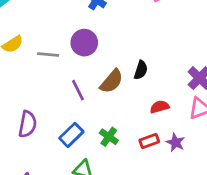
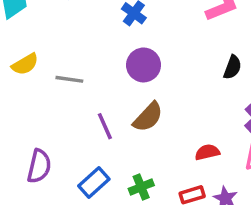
purple circle: (84, 43) -> (144, 65), moved
black semicircle: (141, 70) -> (232, 67), moved
green cross: (109, 137) -> (141, 187), turned 30

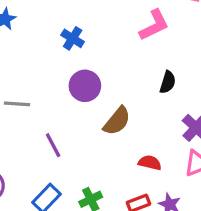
brown semicircle: (148, 117) -> (117, 121), moved
red semicircle: (207, 152) -> (150, 163), turned 30

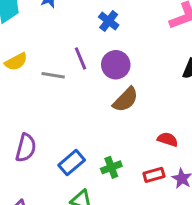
brown semicircle: (117, 121) -> (125, 100), moved
purple line: (53, 145) -> (80, 58), moved

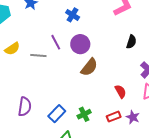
red semicircle: (168, 139) -> (121, 91), turned 48

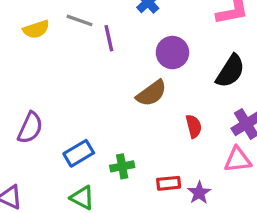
black semicircle: (131, 42) -> (230, 71), size x1.5
purple circle: (80, 44) -> (172, 53), moved
gray line: (38, 55) -> (80, 20), moved
red semicircle: (121, 91) -> (194, 126), moved

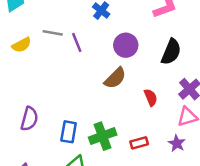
blue rectangle: (79, 153) -> (69, 132), turned -40
green cross: (122, 166) -> (103, 136), size x1.5
purple star: (199, 193) -> (177, 143), moved

